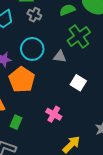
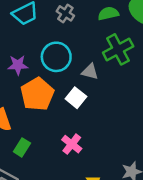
white square: (78, 83) -> (76, 98), moved

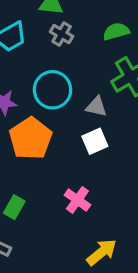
white square: (76, 98) -> (95, 141), moved, turned 30

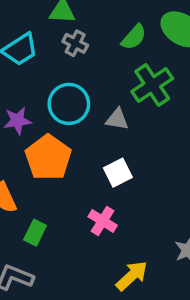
green semicircle: (116, 31) -> (134, 37), turned 150
white square: (95, 141) -> (118, 173), moved

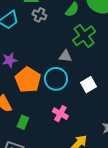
cyan circle: (69, 104) -> (56, 79), moved
white square: (118, 173) -> (88, 85), moved

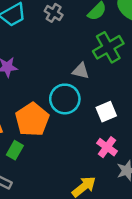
orange pentagon: (28, 80) -> (32, 120), moved
pink cross: (60, 114) -> (107, 147), moved

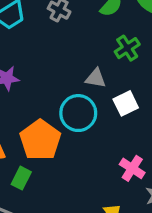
green cross: (108, 47) -> (127, 48), size x0.7
white square: (106, 112) -> (126, 103), moved

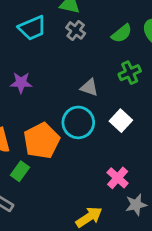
gray triangle: (96, 78) -> (89, 88), moved
white square: (126, 103) -> (121, 121), turned -30

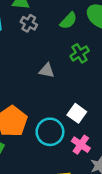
white square: (121, 121) -> (77, 113), moved
cyan circle: (78, 122) -> (50, 132), moved

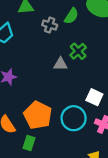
gray cross: (29, 23) -> (50, 25), moved
green cross: (80, 53) -> (78, 51), moved

